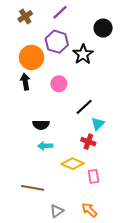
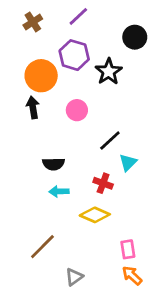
red cross: (88, 142) -> (103, 183), moved
pink rectangle: (94, 176) -> (128, 249), moved
brown line: (33, 188) -> (42, 247), turned -55
orange arrow: (89, 210) -> (132, 276), moved

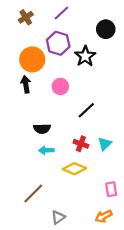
cyan triangle: (128, 163) -> (105, 144), moved
pink rectangle: (128, 249) -> (111, 189), moved
orange arrow: (132, 276) -> (104, 216), turned -70

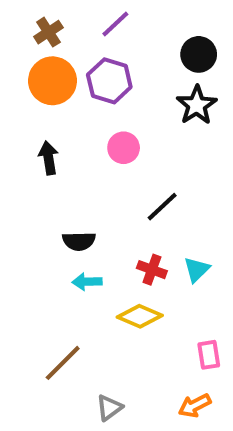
black star: (85, 56) -> (197, 105), moved
orange circle: (32, 59) -> (53, 81), moved
pink circle: (60, 86) -> (124, 148), moved

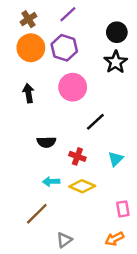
pink circle: (124, 148) -> (73, 87), size x1.5
red cross: (152, 270) -> (77, 156), moved
cyan arrow: (87, 282) -> (51, 181), moved

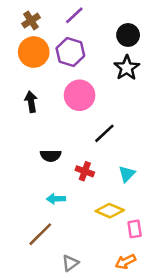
yellow diamond: (82, 186) -> (110, 211), moved

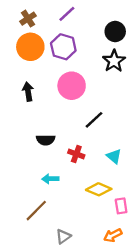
cyan triangle: (127, 174) -> (114, 156), turned -35

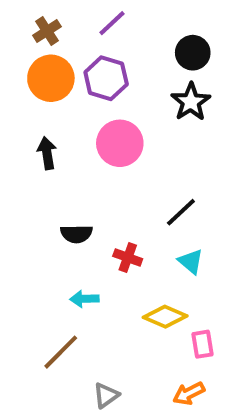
black line: (94, 120) -> (181, 212), moved

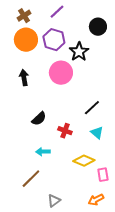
black star: (191, 102) -> (79, 52), moved
black semicircle: (77, 234) -> (39, 119), turned -42

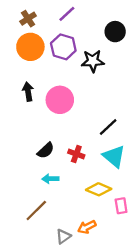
black star: (79, 52) -> (93, 61), turned 30
pink circle: (61, 73) -> (60, 100), moved
black semicircle: (39, 119) -> (46, 150), moved
cyan triangle: (97, 133) -> (114, 156), size x1.5
orange arrow: (96, 200) -> (87, 227), moved

